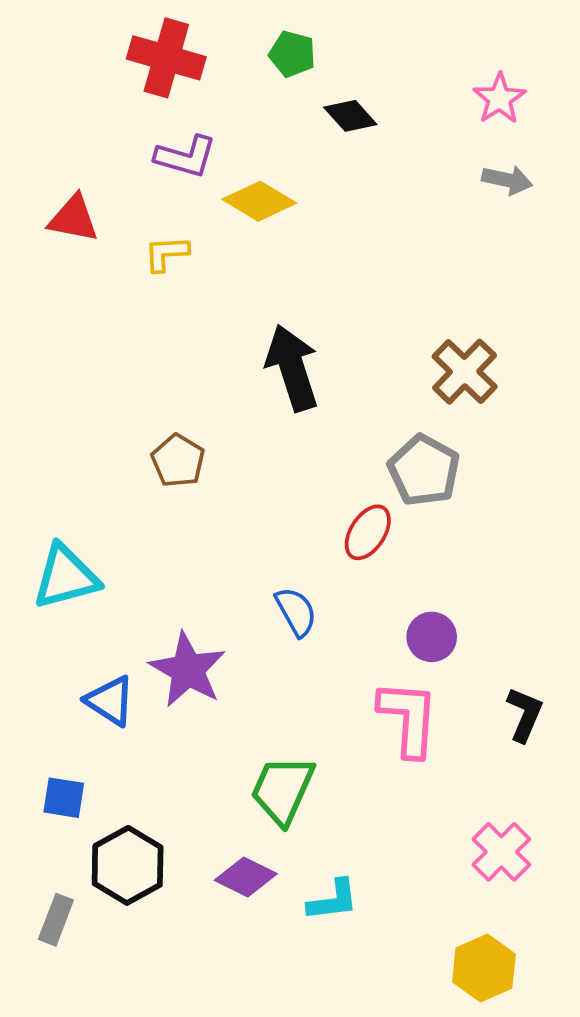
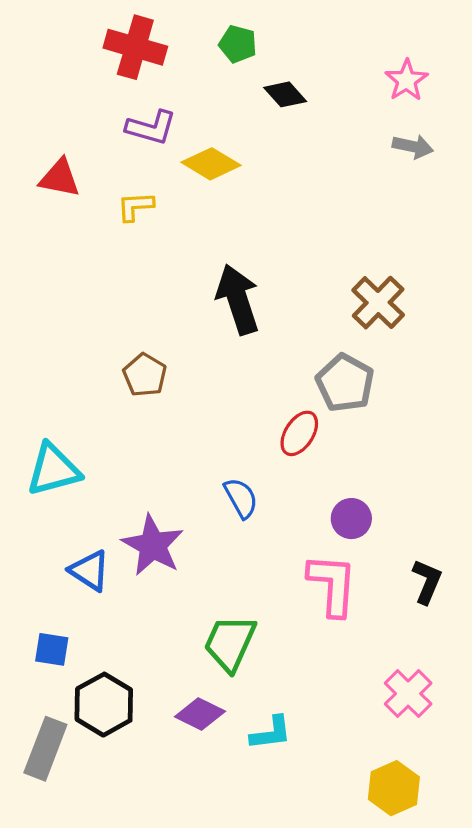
gray rectangle: (56, 920) -> (45, 749), size x1.5

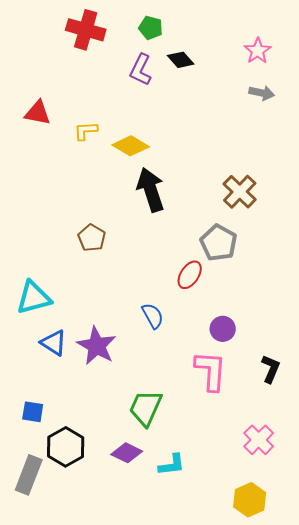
purple L-shape: (151, 128) -> (141, 70), moved, turned 100
yellow diamond: (211, 164) -> (131, 146), moved
blue triangle: (90, 571) -> (54, 343), moved

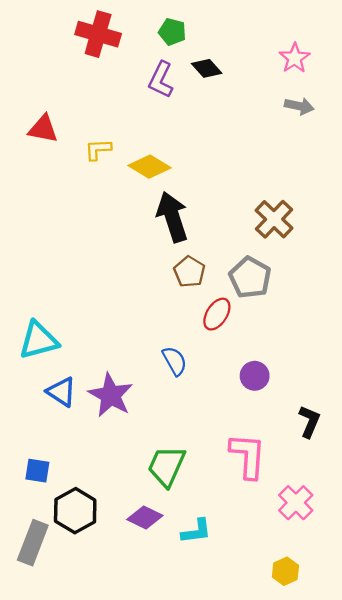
brown pentagon: (92, 238) -> (189, 272), moved
pink L-shape: (211, 371) -> (248, 456), moved
yellow hexagon: (250, 500) -> (285, 571), size x0.7

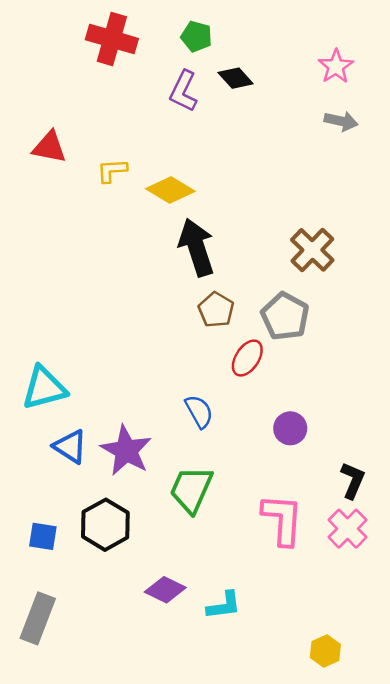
green trapezoid: (167, 466) -> (191, 490), moved
pink cross: (296, 503) -> (348, 529), moved
black hexagon: (75, 511) -> (105, 525), moved

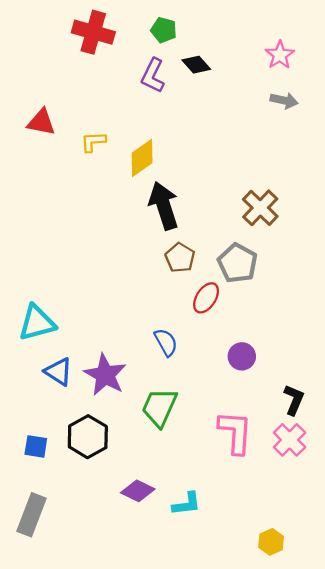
yellow diamond: (170, 190) -> (142, 158), turned -66

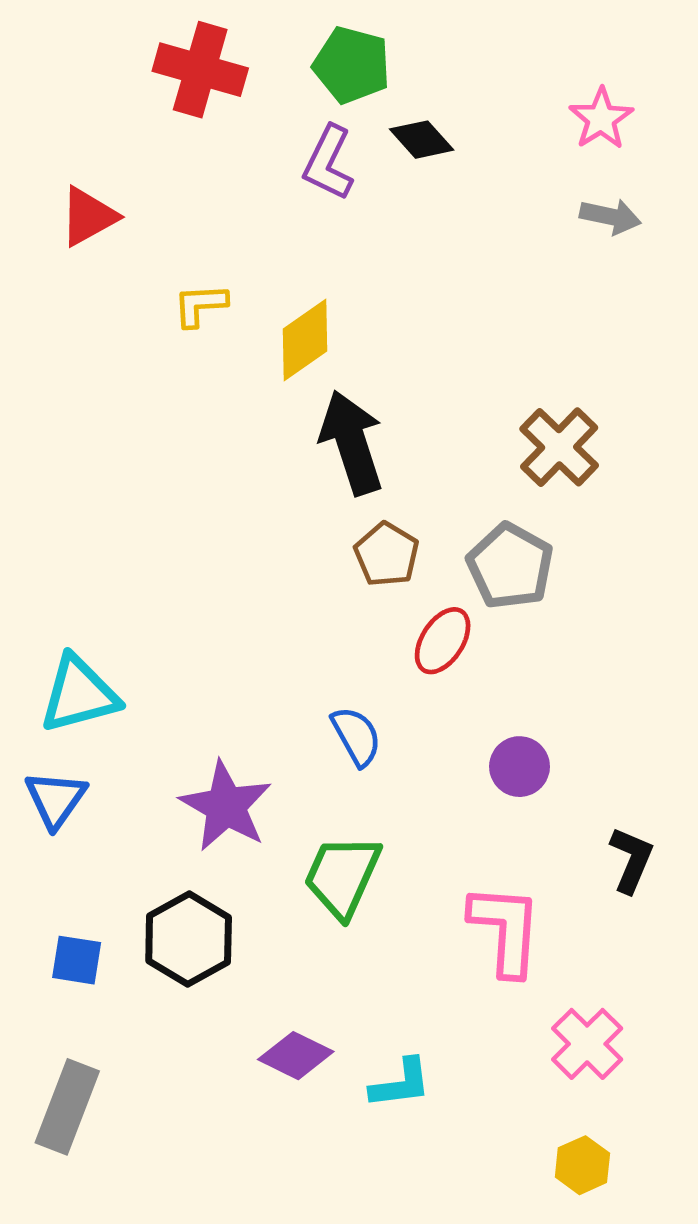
green pentagon: (164, 30) -> (352, 65), size x1.4
red triangle: (41, 122) -> (88, 216), moved, turned -40
blue triangle: (59, 372) -> (56, 799), moved, turned 32
pink cross: (290, 440) -> (587, 1044), moved

